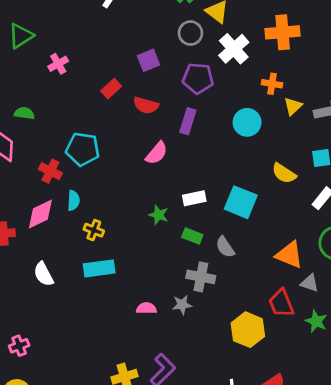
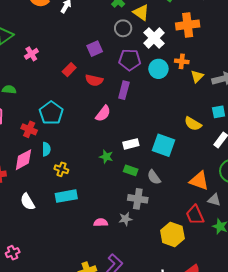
cyan circle: (247, 122) -> (158, 69), moved
cyan pentagon: (83, 149) -> (51, 113), turned 30

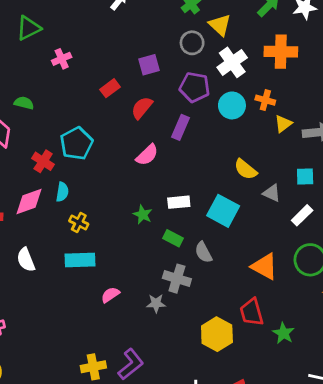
red semicircle: (94, 80) -> (142, 108), turned 108
yellow semicircle: (193, 124) -> (245, 169), moved
gray triangle: (214, 200) -> (272, 193), moved
pink semicircle: (101, 223) -> (110, 295), moved, turned -40

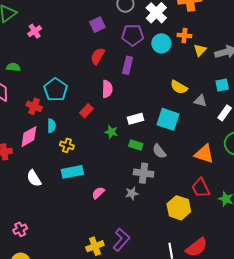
red rectangle: (110, 88) -> (86, 111), moved
pink semicircle: (147, 155) -> (107, 89), turned -36

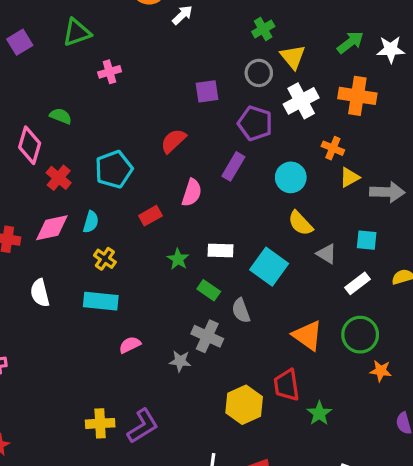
cyan circle: (161, 43) -> (291, 177), moved
red semicircle: (98, 56) -> (173, 141), moved
red cross: (34, 106) -> (59, 178), moved

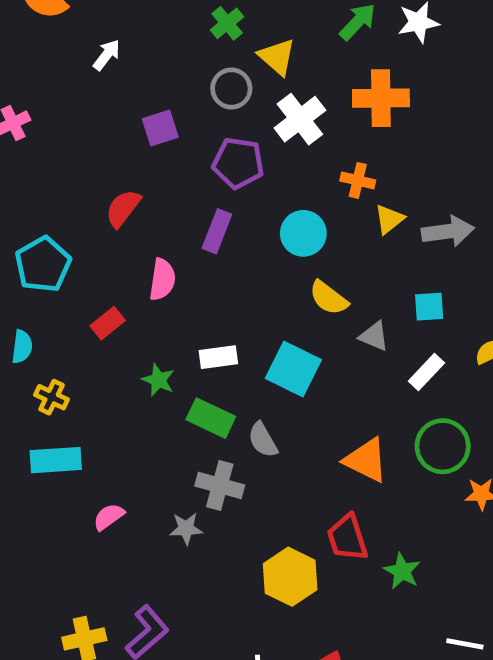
white arrow: (182, 15) -> (107, 55), moved
green rectangle: (209, 290) -> (211, 418), size x1.4

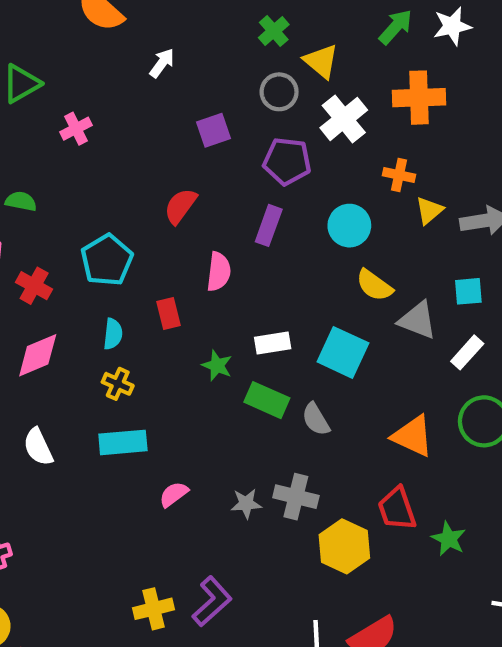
red rectangle: (108, 323) -> (169, 314), turned -64
gray triangle: (374, 336) -> (418, 320), size x1.4
cyan semicircle: (22, 347) -> (113, 334), moved
gray cross: (220, 485) -> (296, 497), moved

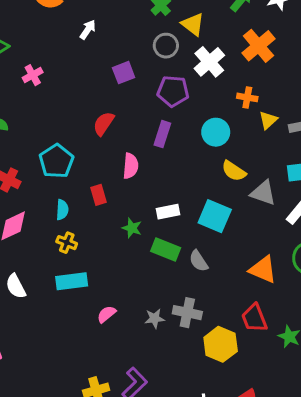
orange cross: (419, 98) -> (258, 46), turned -36

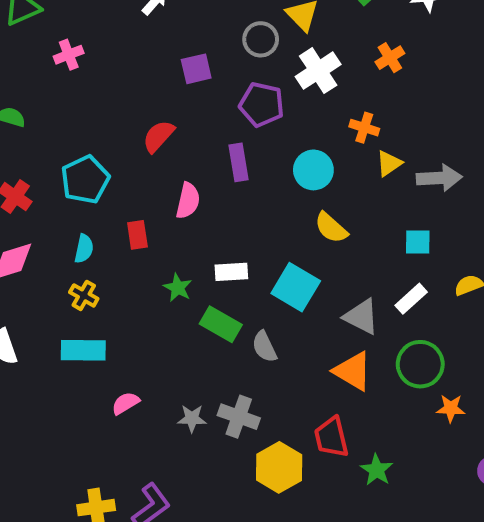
orange cross: (258, 46) -> (390, 58), size x0.6
purple rectangle: (162, 134) -> (239, 162), turned -35
gray triangle: (263, 193) -> (361, 317), moved

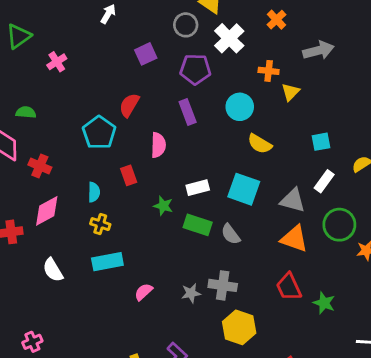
gray arrow: (439, 178) -> (318, 50), moved
cyan pentagon: (85, 180) -> (99, 133), moved
yellow hexagon: (279, 467) -> (239, 327), moved

